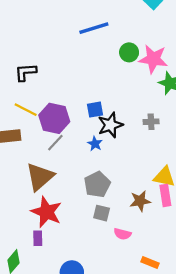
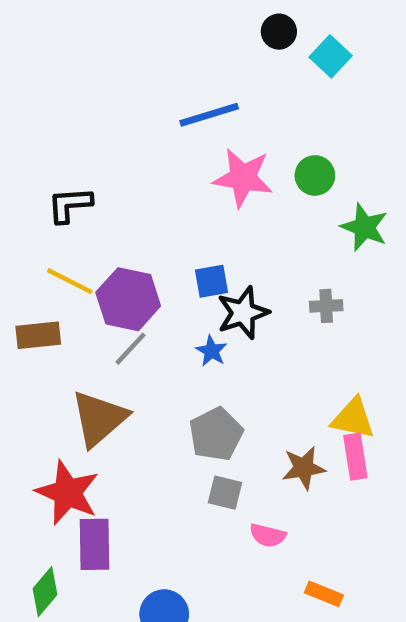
green circle: (129, 52) -> (315, 176), moved
pink star: (153, 59) -> (243, 178), moved
red star: (47, 212) -> (67, 493), moved
purple rectangle: (38, 238) -> (94, 544), size x1.6

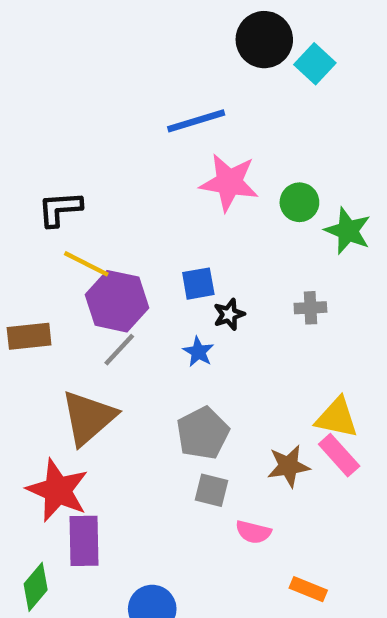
black circle: (279, 32) -> (264, 40), size x1.6
green circle: (315, 176) -> (299, 202), moved
yellow line: (70, 281) -> (86, 264), moved
black star: (243, 313) -> (229, 314), size x0.6
pink rectangle: (355, 457) -> (339, 455), turned -33

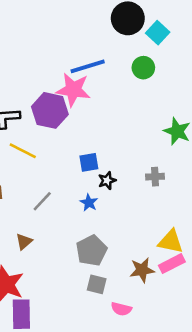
pink star: (229, 182) -> (73, 90), moved
green circle: (299, 202) -> (143, 68), moved
purple hexagon: (117, 301) -> (50, 110), moved
brown triangle: (88, 418) -> (24, 241), size x0.5
pink rectangle: (339, 455) -> (172, 264), turned -75

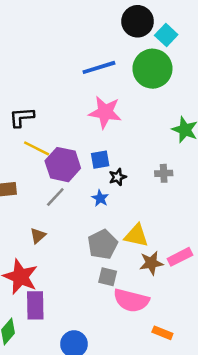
green circle: (143, 68) -> (152, 69), size x1.8
pink star: (73, 90) -> (105, 112), moved
purple hexagon: (50, 110) -> (63, 165), moved
yellow triangle: (171, 241) -> (136, 236), moved
pink semicircle: (121, 309) -> (131, 300), size x1.8

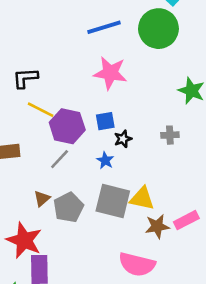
gray pentagon: (103, 244) -> (68, 207), moved
gray square: (108, 277) -> (113, 201), moved, size x1.8

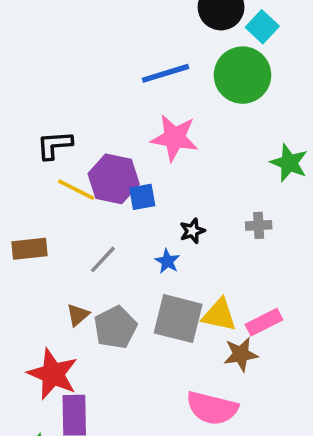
blue square: (105, 121) -> (142, 197), moved
purple hexagon: (67, 126) -> (114, 179), moved
pink rectangle: (186, 220) -> (264, 322), moved

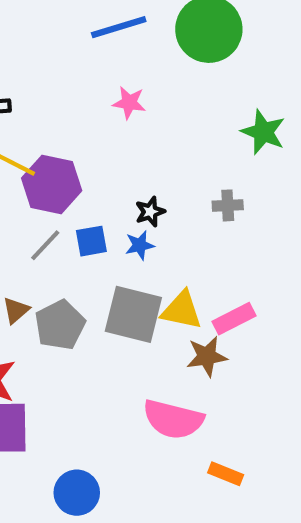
pink star: (174, 138) -> (129, 103), size x0.6
purple hexagon: (114, 179) -> (52, 184), moved
blue square: (142, 197) -> (91, 241), moved
blue star: (167, 261) -> (140, 245), moved, turned 30

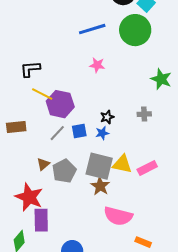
brown star: (207, 356) -> (100, 186), moved, turned -30

